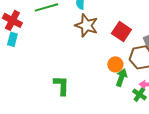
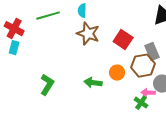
green arrow: (121, 77) -> (93, 83), moved, turned -102
green L-shape: (61, 85) -> (47, 85), moved, turned 30

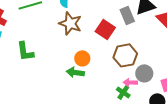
gray rectangle: (152, 52) -> (127, 15), moved
orange circle: (117, 73) -> (82, 58), moved
green L-shape: (47, 85) -> (25, 51), moved, turned 140

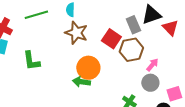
brown hexagon: (125, 55) -> (131, 50), moved
orange circle: (82, 58) -> (88, 68), size x1.5
pink arrow: (130, 82) -> (152, 65), moved, turned 128

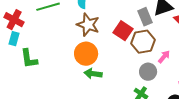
green L-shape: (31, 61) -> (29, 59), moved
orange circle: (88, 68) -> (86, 54), moved
gray circle: (150, 83) -> (148, 72), moved

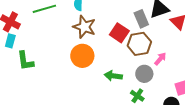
green arrow: (93, 74) -> (113, 76), moved

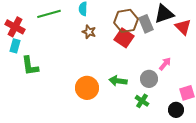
brown star: (84, 27) -> (89, 32), size x0.6
brown hexagon: (139, 44) -> (126, 21), moved
orange circle: (82, 56) -> (87, 88), moved

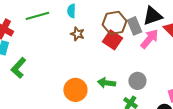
pink arrow: (165, 64) -> (149, 39), moved, size x1.5
green L-shape: (30, 66) -> (18, 68), turned 50

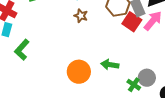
red square: (112, 40) -> (132, 22), moved
gray circle: (137, 81) -> (147, 78), moved

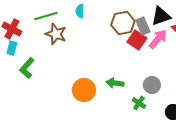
brown star: (81, 16) -> (56, 34), moved, size x1.5
gray circle: (147, 78) -> (152, 85), moved

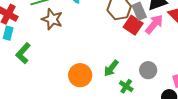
green arrow: (115, 83) -> (111, 68), turned -60
green cross: (139, 103) -> (126, 86), moved

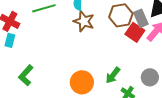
brown star: (52, 19) -> (84, 21), moved
green L-shape: (23, 53) -> (26, 75), moved

